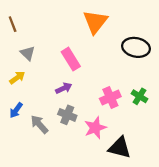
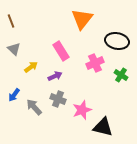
gray triangle: (28, 53) -> (14, 49), moved
yellow arrow: (17, 78) -> (31, 67), moved
green cross: (139, 96) -> (121, 75), moved
pink cross: (110, 97) -> (95, 63), moved

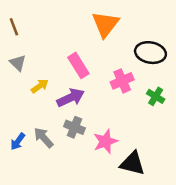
purple arrow: (55, 76) -> (71, 98), size x1.5
blue arrow: (14, 95) -> (18, 141), moved

